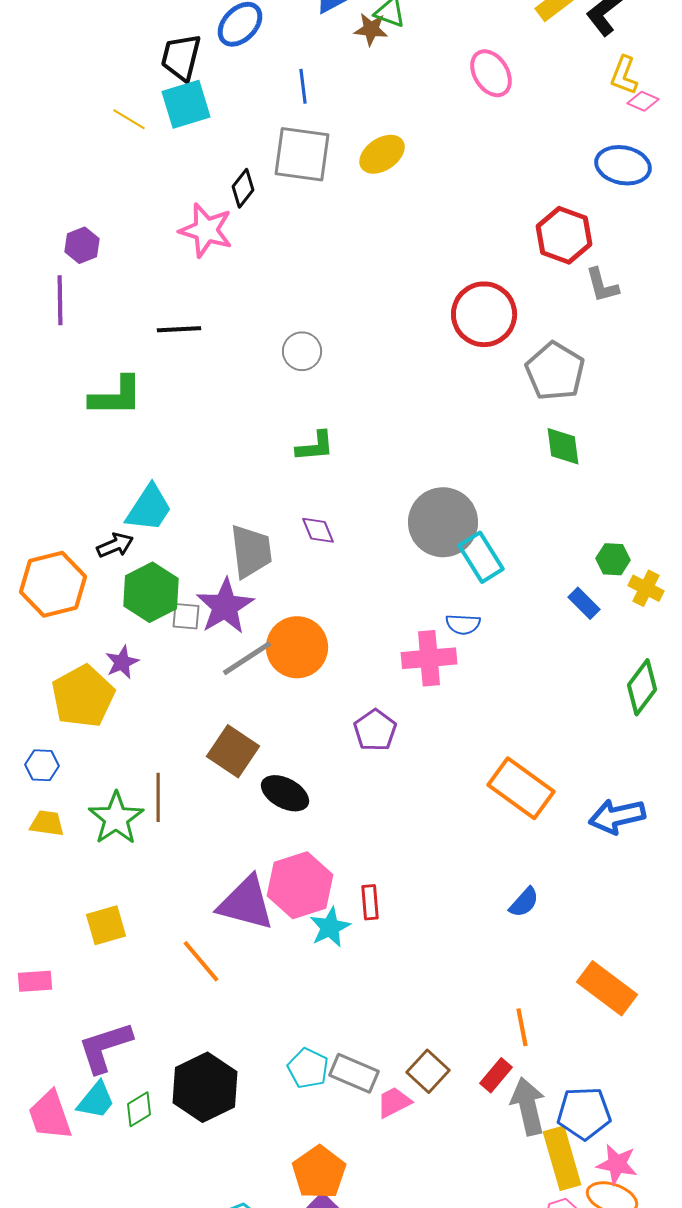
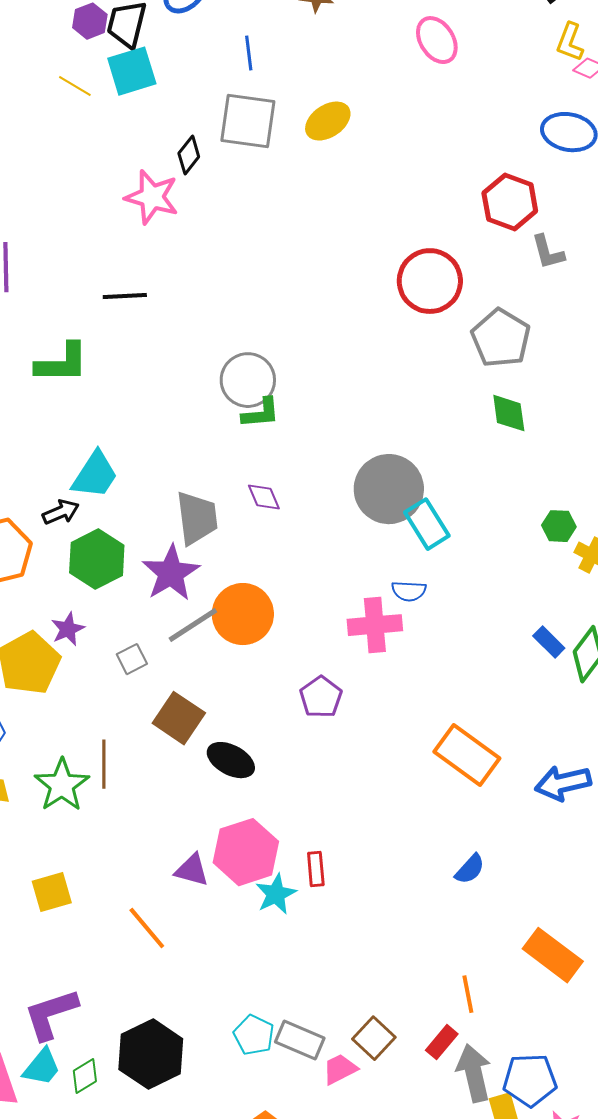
purple hexagon: (82, 245) -> (90, 21), moved
gray circle: (302, 351) -> (248, 380), moved, size x1.4
blue rectangle: (584, 603) -> (549, 642), moved
gray square: (186, 616) -> (132, 659), moved, turned -32
purple triangle: (246, 903) -> (192, 870), size x0.6

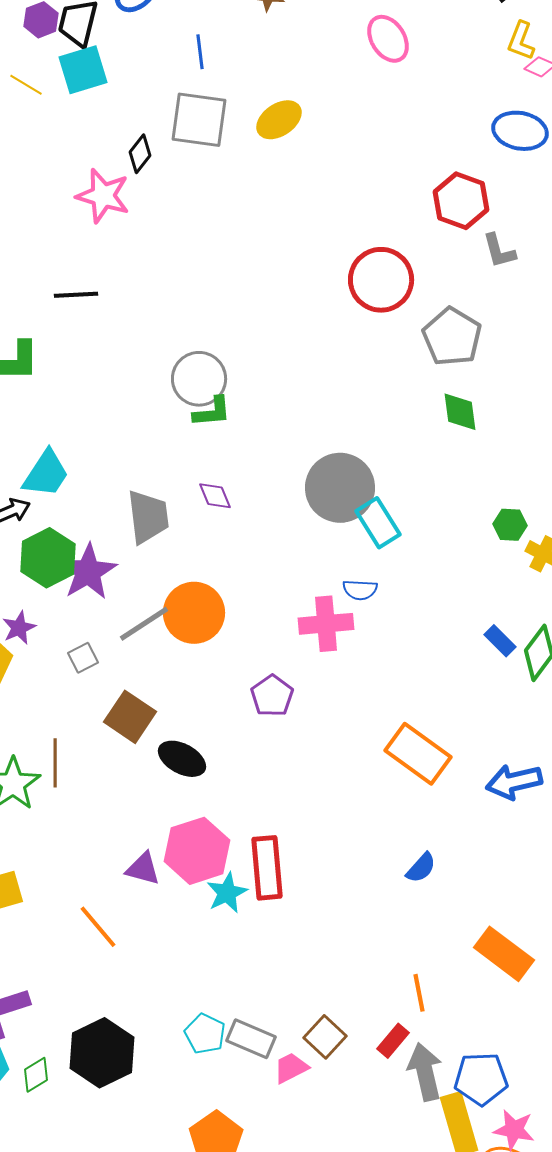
purple star: (171, 573) -> (88, 572), moved
red rectangle: (316, 869) -> (267, 868), size x1.8

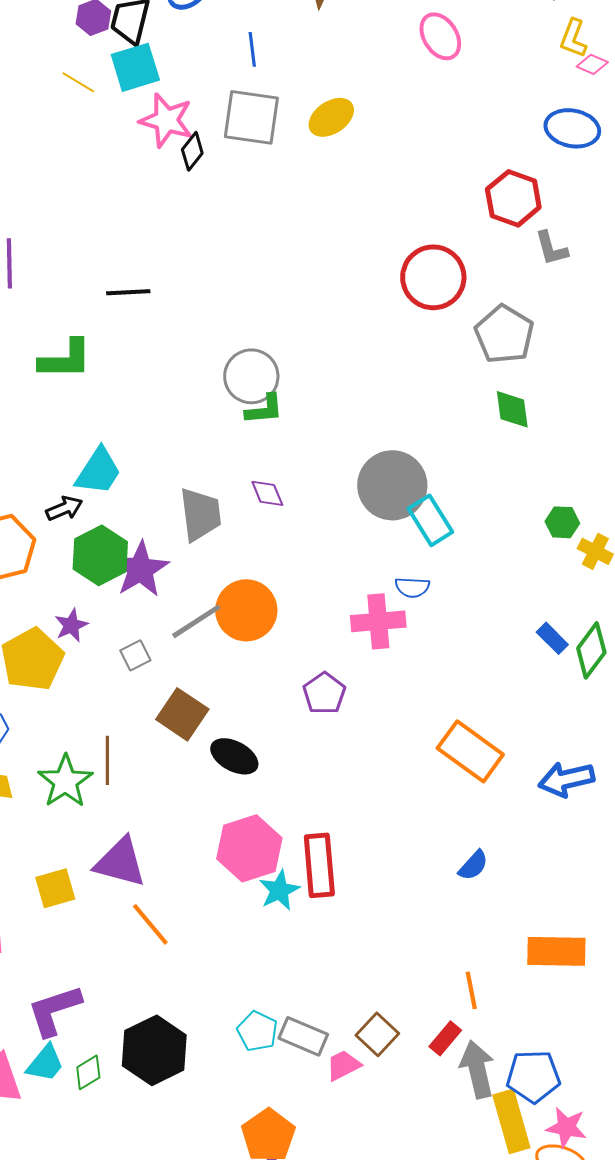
pink star: (103, 196) -> (166, 120), moved
purple triangle: (143, 869) -> (120, 862), moved, size x1.5
orange rectangle: (504, 954) -> (556, 951), turned -36

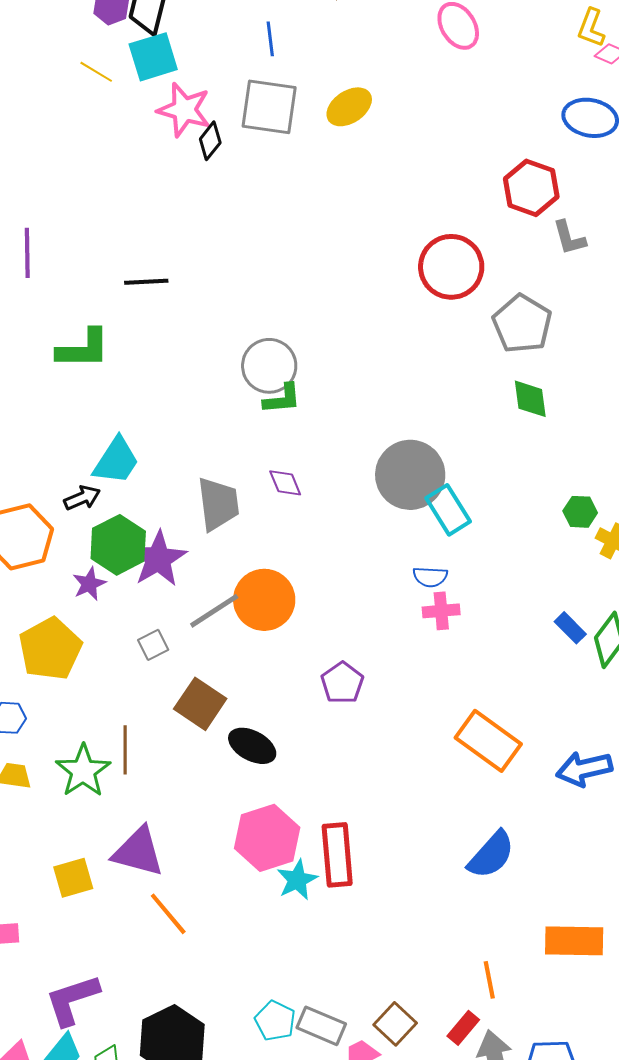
pink cross: (378, 621) -> (441, 611), moved, size x0.7
purple star: (71, 625) -> (89, 584), moved
blue semicircle: (473, 865) -> (491, 855), size x1.6

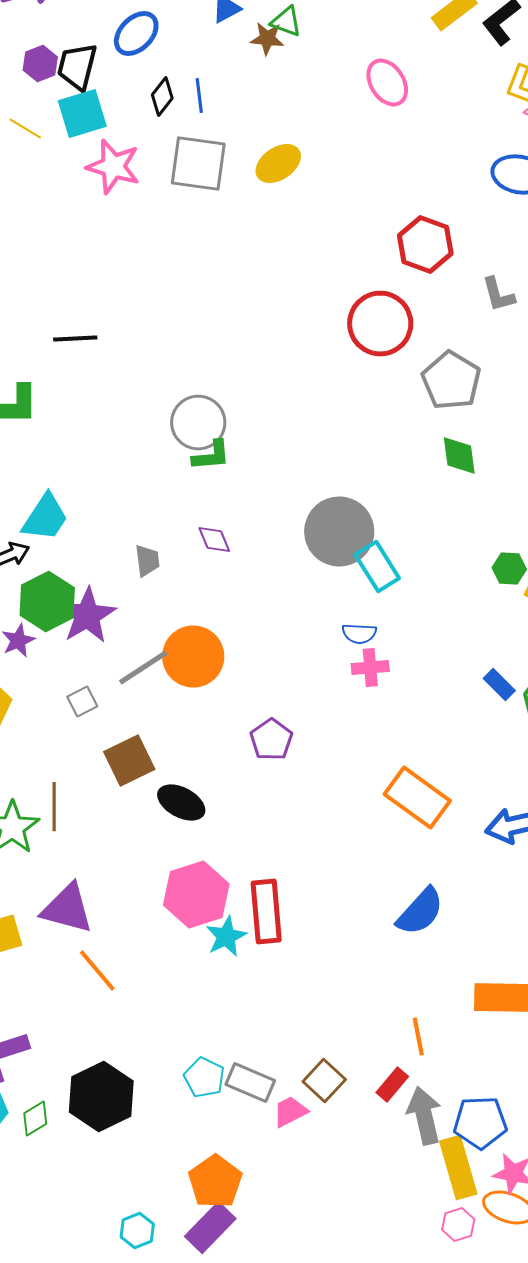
black diamond: (210, 141) -> (162, 96), moved
red hexagon: (531, 188) -> (425, 244), moved
gray trapezoid: (218, 504) -> (147, 560), size x0.6
brown square: (200, 704) -> (129, 760), turned 30

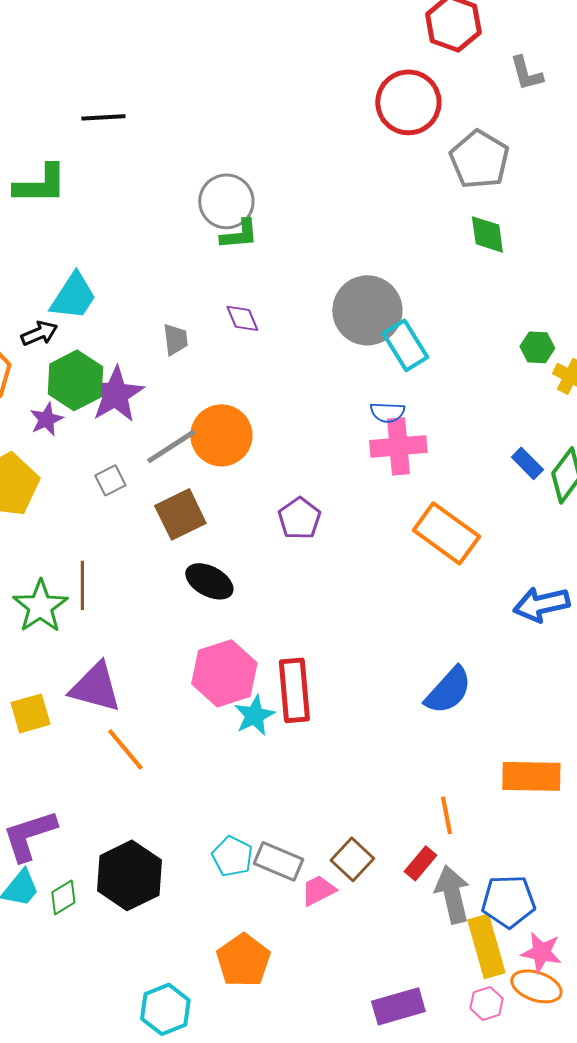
pink cross: (370, 668) -> (398, 446), size x1.5
brown square: (129, 760) -> (180, 514), moved
orange rectangle: (417, 798) -> (446, 533), moved
purple rectangle: (210, 1228) -> (398, 1006), moved, turned 30
cyan hexagon: (137, 1230) -> (165, 1009), size x1.4

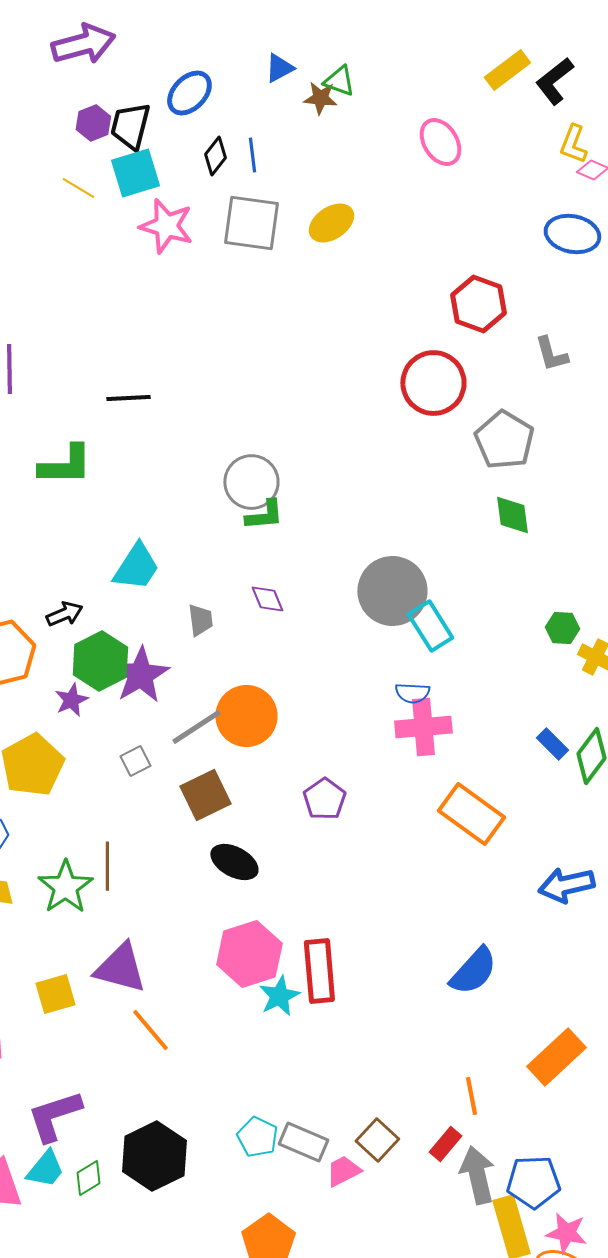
cyan trapezoid: (73, 296) -> (136, 567), moved
orange rectangle: (531, 776) -> (556, 1057), turned -44

